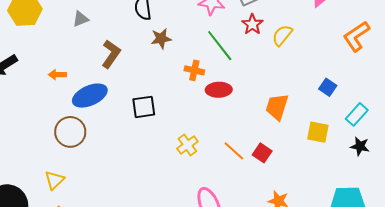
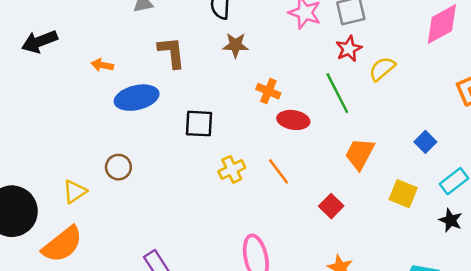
green line: (220, 46) -> (337, 93), moved
brown L-shape: (111, 54) -> (172, 52), turned -52
brown circle: (70, 132) -> (118, 167), moved, size x0.7
yellow cross: (187, 145) -> (232, 169), moved
orange line: (234, 151) -> (279, 171), moved

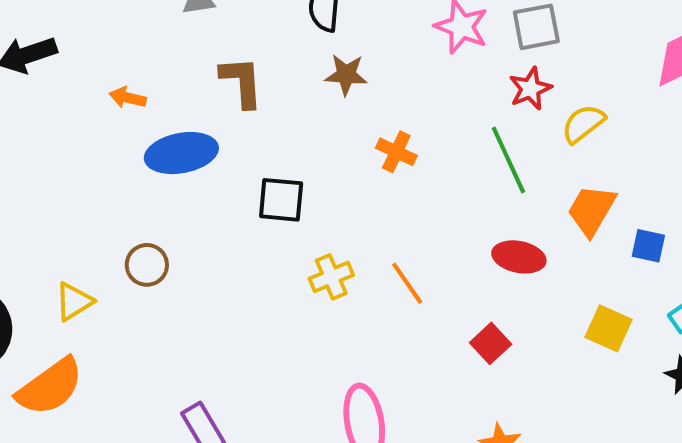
red ellipse: (293, 120) -> (519, 257), moved
blue square: (425, 142) -> (648, 246), turned -35
orange trapezoid: (360, 154) -> (591, 210), moved

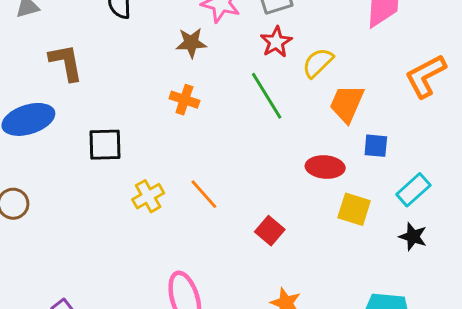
brown star: (346, 75) -> (191, 43), moved
orange trapezoid: (591, 210) -> (347, 103), moved
red ellipse: (519, 257) -> (325, 167), moved

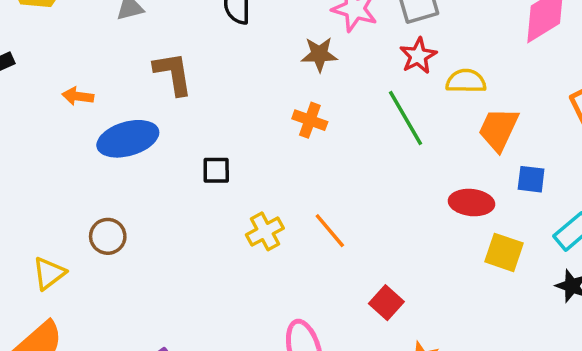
yellow semicircle: (318, 63) -> (466, 81), turned 44
black square: (105, 145) -> (216, 170), size x0.7
red square: (270, 231) -> (386, 303), moved

